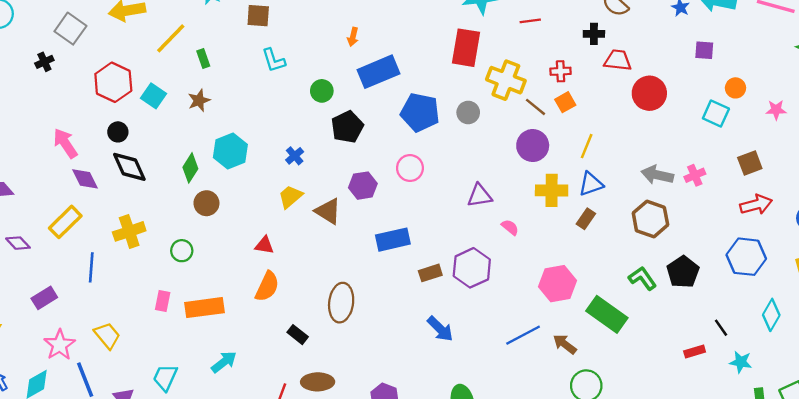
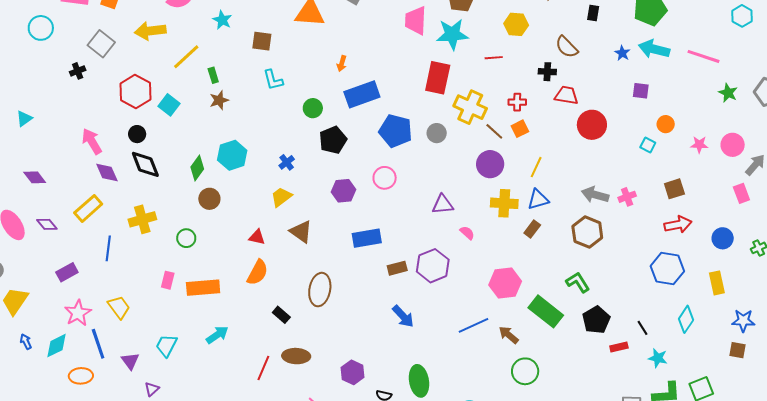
brown star: (199, 100) -> (219, 100), moved
cyan square: (716, 113) -> (648, 145), size x0.7
brown triangle: (328, 211) -> (301, 232), moved
black pentagon: (683, 272) -> (596, 320), moved

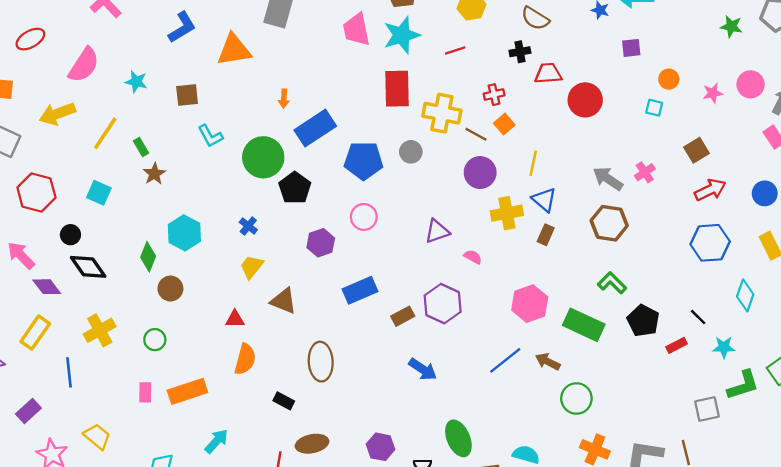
red hexagon: (135, 92) -> (36, 192), moved
green circle: (313, 108) -> (263, 157), size x1.8
gray arrow: (595, 195) -> (608, 179), turned 32
blue triangle: (538, 200) -> (544, 200), turned -50

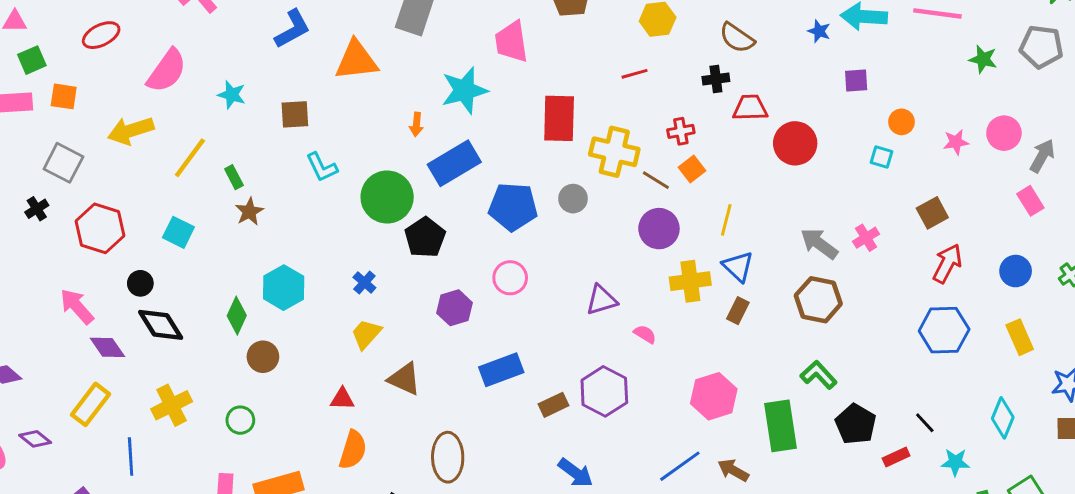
cyan star: (402, 35) -> (464, 90), moved
red arrow: (710, 190) -> (947, 264), turned -40
cyan diamond: (745, 295) -> (1003, 418), moved
green rectangle: (584, 325) -> (781, 426), turned 54

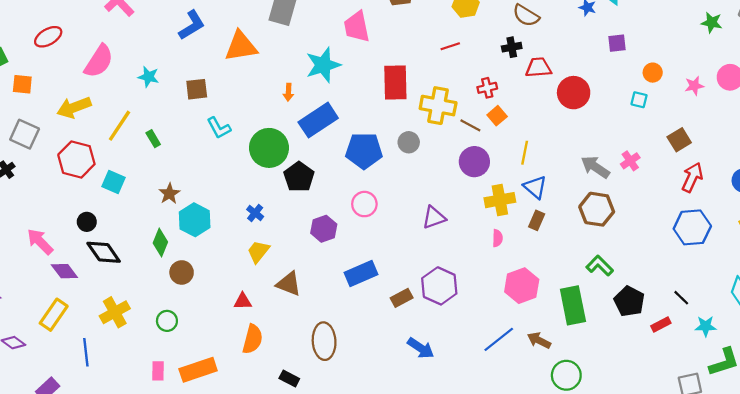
brown star: (249, 212) -> (169, 194), moved
red hexagon: (100, 228) -> (76, 159), moved
pink semicircle: (645, 334) -> (497, 238), moved, turned 63

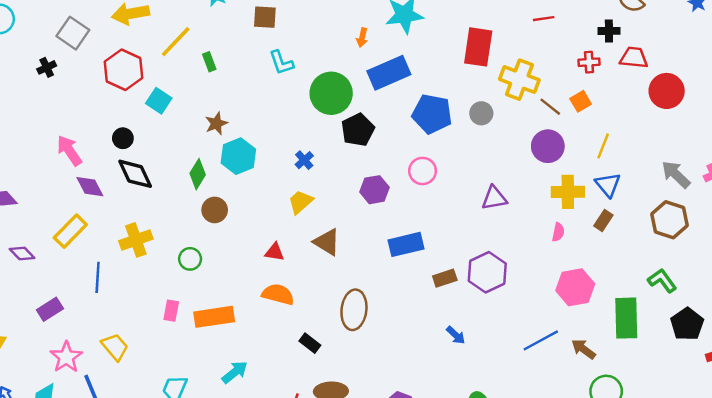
red cross: (487, 88) -> (589, 62), moved
orange semicircle: (253, 339) -> (278, 294), turned -100
blue arrow: (421, 348) -> (456, 335), size x0.7

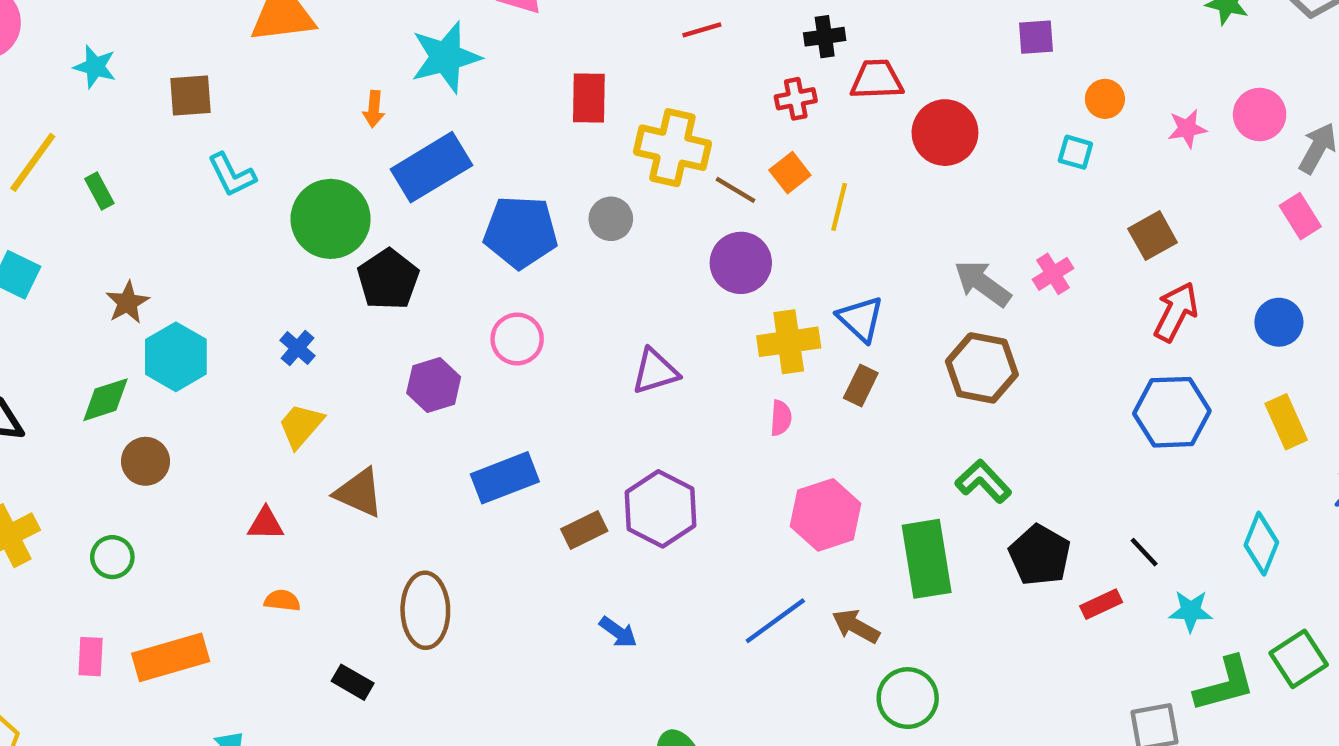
red rectangle: (478, 47) -> (589, 98), size x0.7
yellow line: (603, 146) -> (839, 207), moved
green diamond: (198, 174) -> (105, 400), turned 48
orange semicircle: (278, 294) -> (282, 601), size x0.6

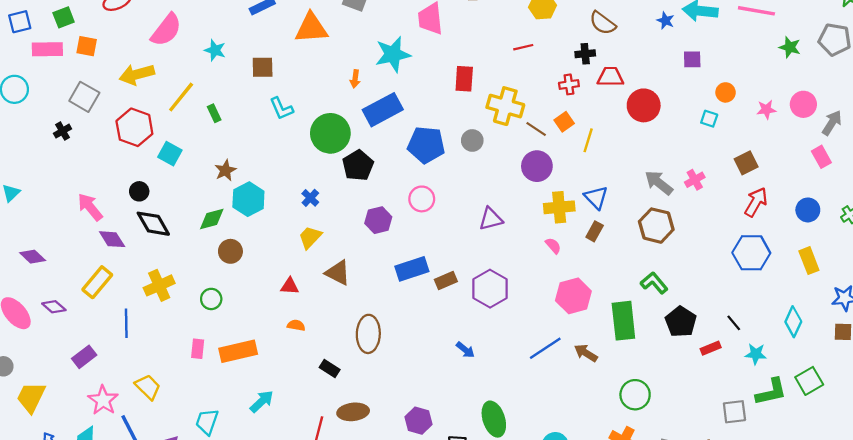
pink semicircle: (781, 418) -> (553, 246), turned -48
brown rectangle: (584, 530) -> (446, 281), moved
green circle: (908, 698) -> (635, 395), moved

